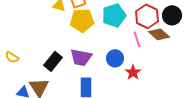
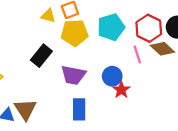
black rectangle: (53, 61) -> (41, 56), moved
red star: (133, 72) -> (121, 90), moved

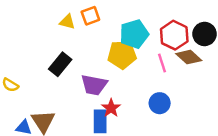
yellow pentagon: (75, 33) -> (122, 55), moved
blue circle: (112, 76) -> (160, 103), moved
red star: (121, 90) -> (111, 108), moved

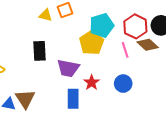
yellow pentagon: (122, 55) -> (92, 43), turned -30
black rectangle: (60, 64) -> (39, 51), turned -42
red star: (111, 108) -> (92, 83), moved

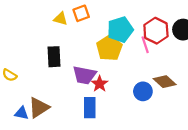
brown diamond: (148, 45) -> (165, 82), moved
pink line: (125, 50) -> (145, 45), moved
red star: (92, 83) -> (100, 84), moved
brown triangle: (25, 99) -> (39, 108), turned 30

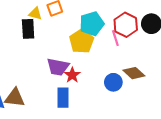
black rectangle: (54, 57) -> (28, 29), moved
brown triangle: (39, 108) -> (15, 98), turned 40

